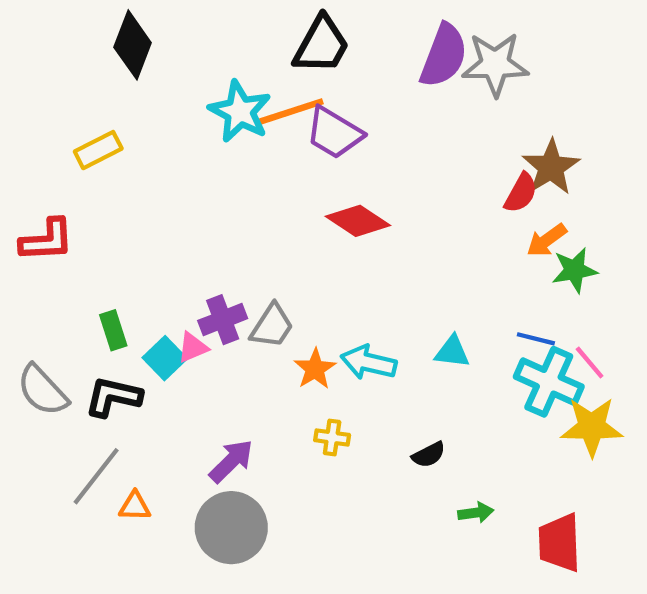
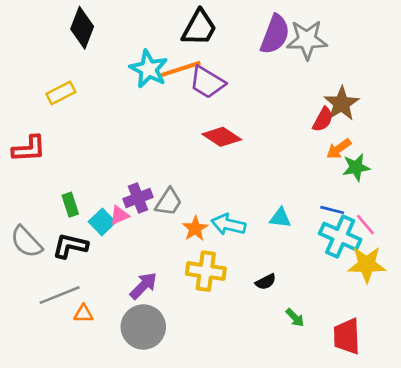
yellow cross: (332, 438) -> (206, 271), size x1.8
gray line: (96, 476) -> (60, 295), turned 30
green arrow: (476, 513) -> (295, 318), turned 54

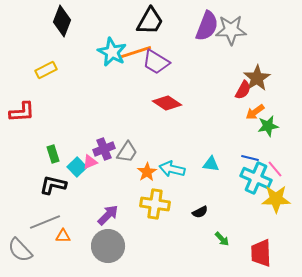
gray semicircle: (26, 242) -> (20, 250), moved

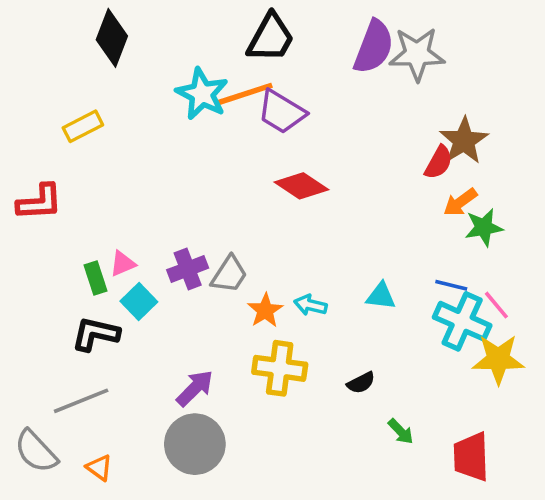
pink triangle: (90, 162) -> (123, 264), moved
cyan arrow: (172, 169) -> (310, 305), size x0.7
orange triangle: (63, 236) -> (99, 468), moved, turned 35

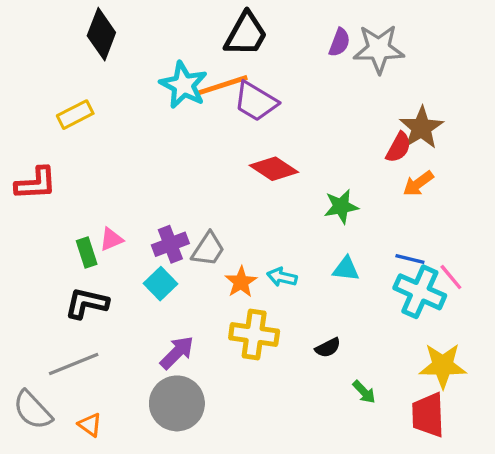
purple semicircle: (374, 47) -> (339, 42), size x0.6
green star: (484, 227) -> (341, 206), moved
cyan square: (139, 301) -> (161, 284), moved
yellow star: (498, 359) -> (443, 366), moved

